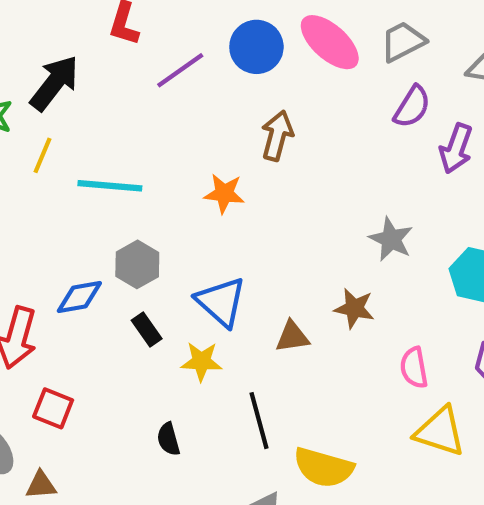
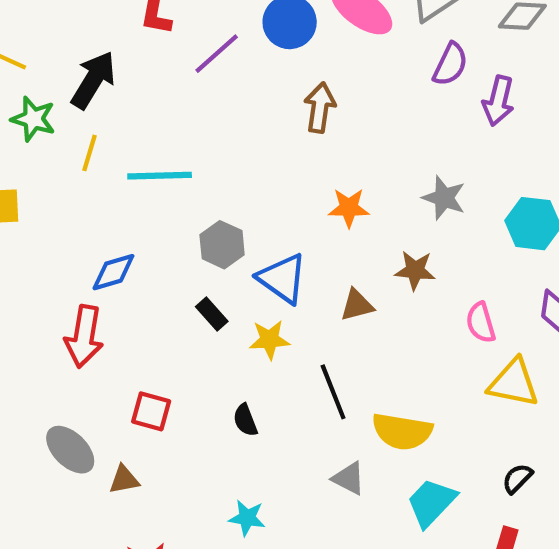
orange star: (224, 193) -> (349, 208), moved
gray hexagon: (137, 264) -> (222, 245), moved
blue diamond: (79, 297) -> (113, 272), moved
red square: (53, 408) -> (151, 411), moved

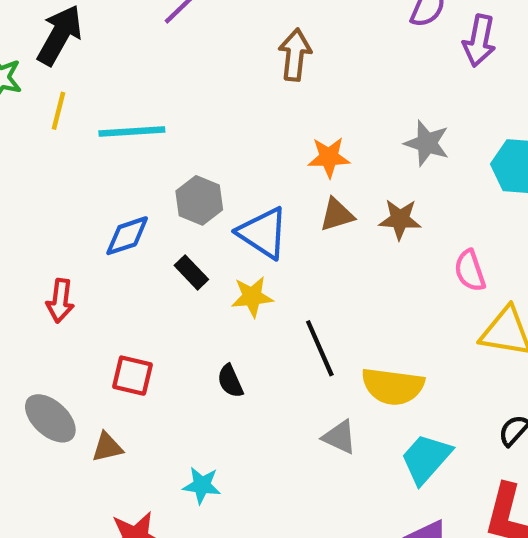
blue diamond: (113, 272) -> (127, 236), moved
brown triangle: (357, 305) -> (337, 215), moved
red arrow: (84, 336) -> (60, 301), size x0.7
cyan star: (247, 518) -> (202, 485), moved

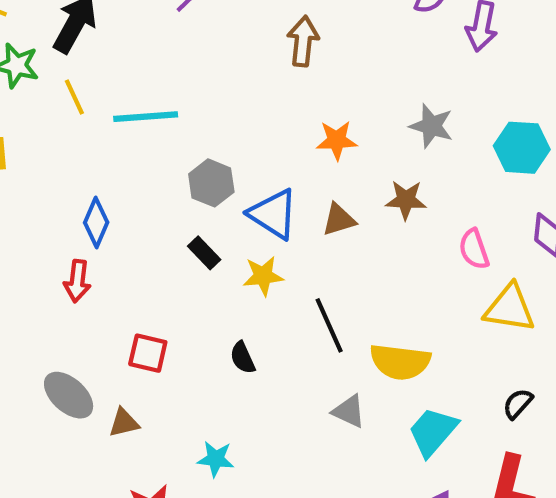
yellow line: (59, 111) -> (74, 97), turned -39
brown triangle: (337, 215) -> (339, 220), moved
blue diamond: (127, 236) -> (96, 222), moved, turned -48

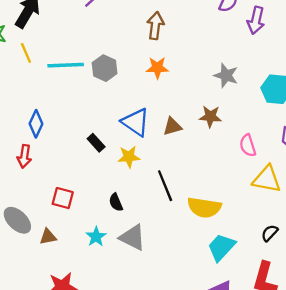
orange star: (337, 140) -> (157, 68), moved
gray hexagon: (211, 183) -> (105, 68), moved
gray triangle: (349, 411) -> (133, 237), moved, size x1.4
cyan star: (216, 459) -> (96, 237), moved, turned 30

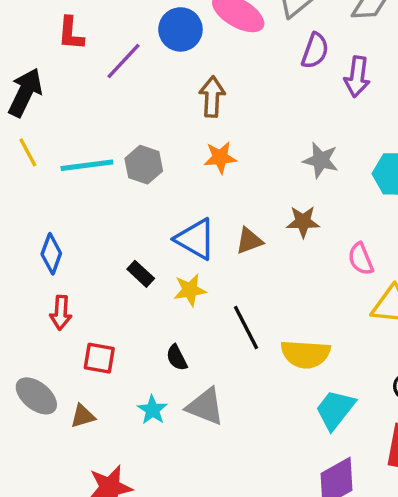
red arrow: (24, 156) -> (61, 313), moved

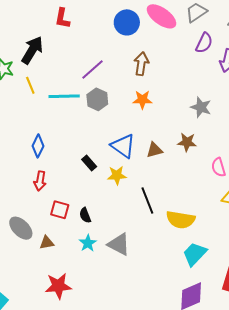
purple line: (124, 61) -> (93, 70), moved
black semicircle: (177, 358) -> (85, 215), moved

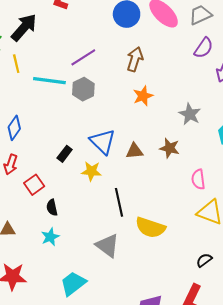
orange star: (142, 100) -> (143, 96), moved, turned -30
black rectangle: (89, 163) -> (65, 154), turned 70
red square: (60, 210) -> (34, 185), moved, turned 30
gray triangle: (119, 244) -> (107, 246), moved
cyan trapezoid: (195, 254) -> (73, 283), moved

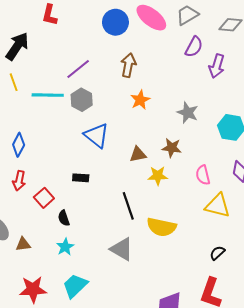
blue triangle: (103, 142) -> (97, 135), moved
black rectangle: (65, 154) -> (81, 178), moved, turned 63
yellow star: (91, 171) -> (158, 176), moved
cyan trapezoid: (73, 283) -> (75, 286), moved

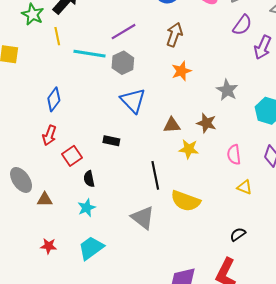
yellow triangle: (218, 206) -> (245, 187), size x0.6
red star: (33, 289) -> (49, 246), size x0.6

